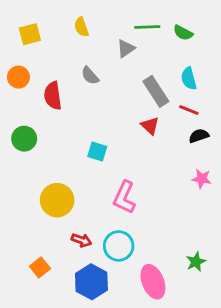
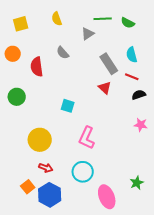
red arrow: (81, 240) -> (46, 168), moved
blue hexagon: (91, 282) -> (50, 195), moved

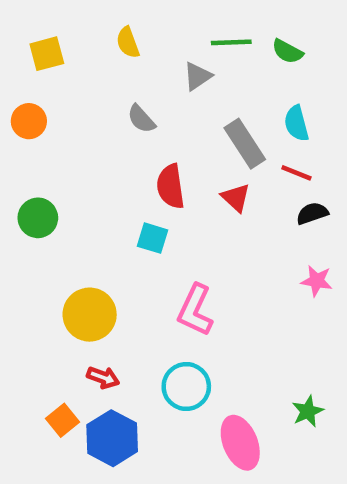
red semicircle: (37, 67) -> (171, 186), moved

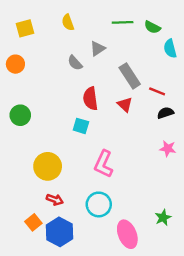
gray triangle: (198, 76) -> (98, 49), moved
cyan semicircle: (296, 123) -> (170, 49), moved

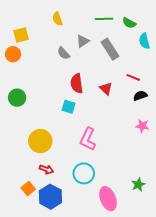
yellow square: (25, 28) -> (21, 35), moved
gray rectangle: (130, 76) -> (110, 49), moved

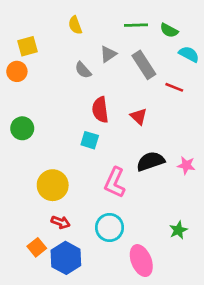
cyan semicircle: (144, 41) -> (189, 54), turned 133
red line: (133, 77) -> (174, 87), moved
black semicircle: (140, 96) -> (151, 161), moved, size x1.5
green star: (138, 185) -> (178, 230), moved

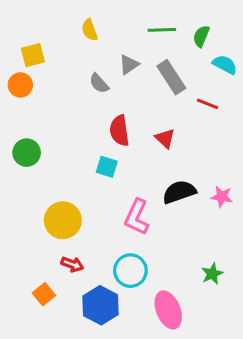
green semicircle: (169, 30) -> (201, 36), turned 84
blue hexagon: (66, 258) -> (101, 305), moved

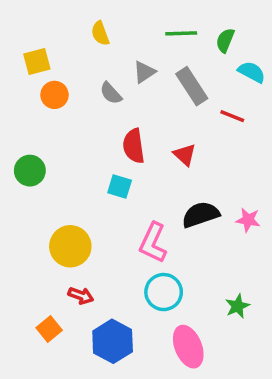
orange circle: (20, 85) -> (54, 95), moved
cyan circle: (130, 271) -> (164, 292), moved

